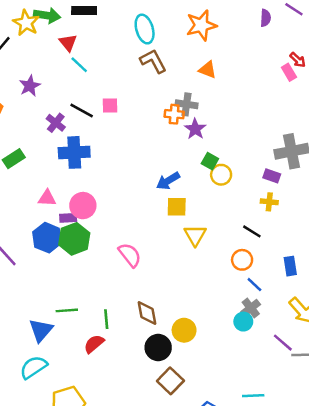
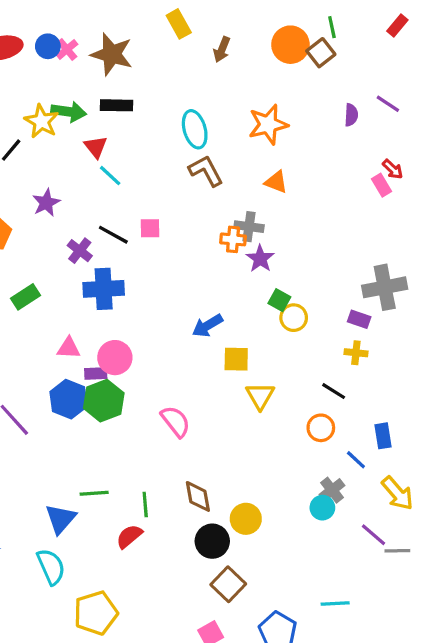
blue arrow: (168, 181) -> (207, 326), moved
blue line: (254, 285) -> (356, 460), moved
cyan semicircle: (33, 367) -> (51, 567), turned 100

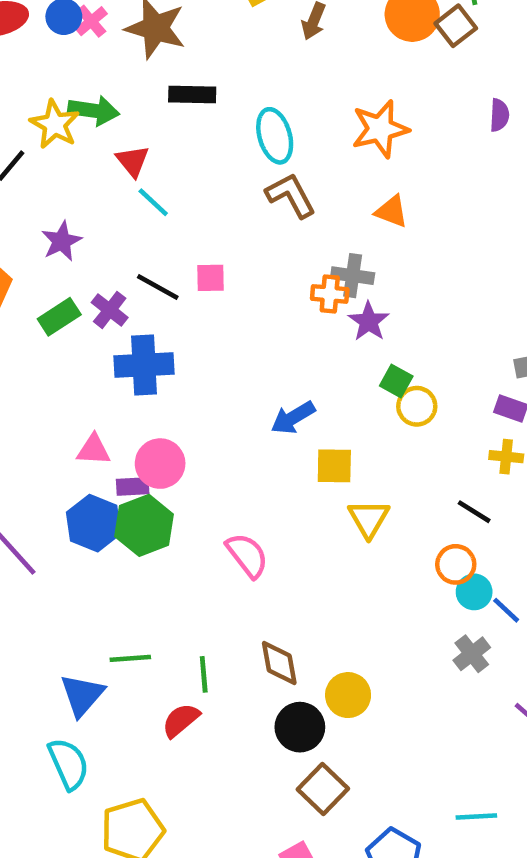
black rectangle: (116, 105) -> (192, 95), moved
green rectangle: (25, 297) -> (59, 317), moved
cyan circle: (322, 508) -> (474, 592), moved

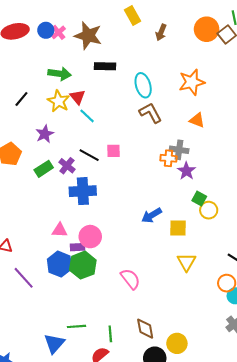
yellow star: (55, 124) -> (58, 101), moved
yellow square: (334, 466) -> (178, 228), moved

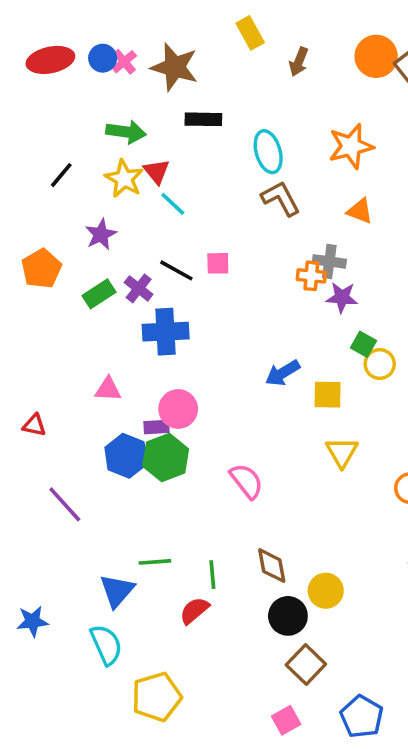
purple star: (186, 171) -> (342, 297), turned -30
pink triangle: (60, 230) -> (108, 389), moved
purple line: (24, 278) -> (65, 504), moved

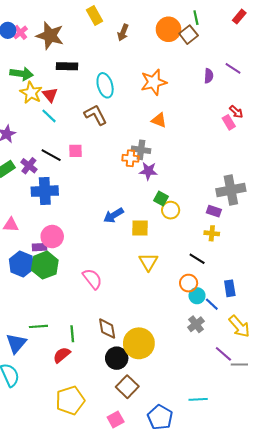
red triangle: (157, 171) -> (50, 95), moved
yellow star: (124, 179) -> (31, 93), moved
brown L-shape: (281, 198) -> (96, 115), moved
yellow circle: (326, 591) -> (139, 343), size x1.5
yellow pentagon: (157, 697) -> (70, 400), moved

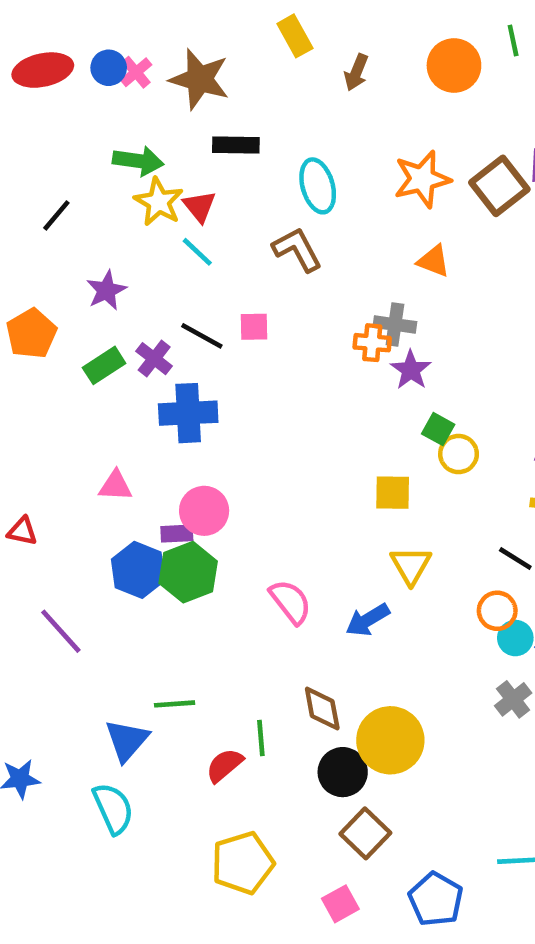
brown square: (189, 35) -> (499, 186), moved, size x1.4
purple star: (148, 171) -> (411, 370), turned 30
blue arrow: (113, 215) -> (368, 620), moved
green line: (72, 334) -> (261, 738), moved

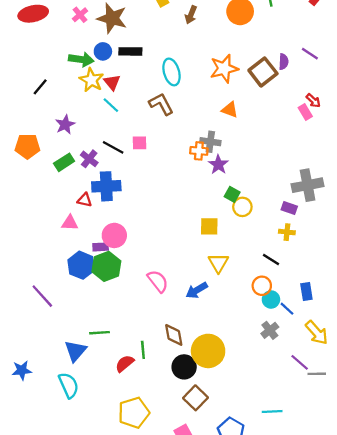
blue circle: (109, 68) -> (103, 51), moved
orange pentagon: (31, 334) -> (27, 146), turned 30
red triangle: (22, 531) -> (85, 200), moved

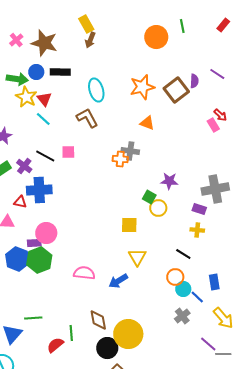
brown arrow: (191, 15) -> (90, 40), moved
purple star: (218, 165) -> (169, 181), moved, turned -30
pink semicircle: (158, 281) -> (84, 273), turned -45

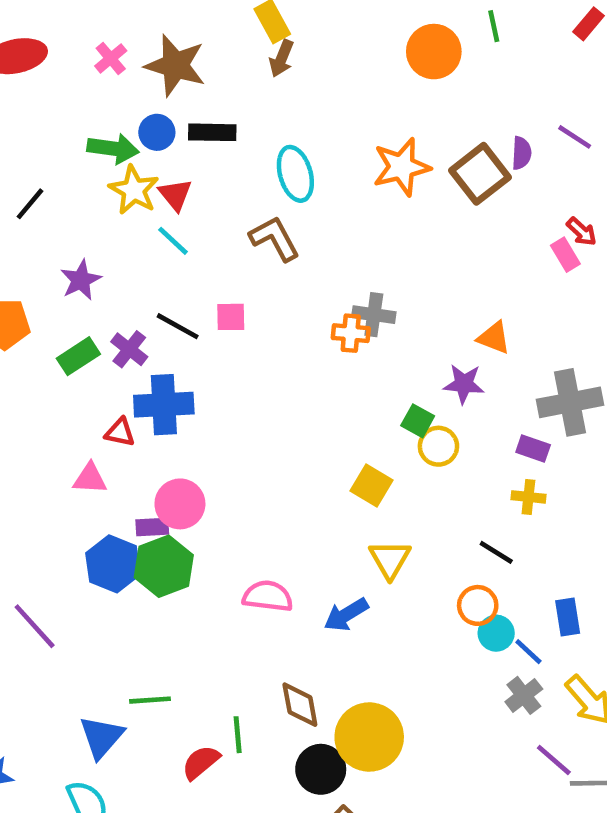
orange triangle: (147, 123) -> (494, 338), moved
yellow square: (129, 225) -> (372, 485), turned 30
gray cross: (182, 316) -> (524, 695), moved

